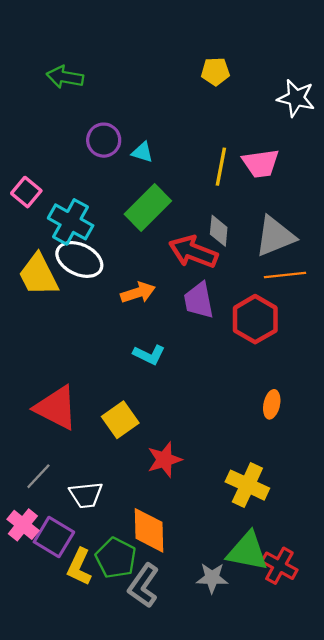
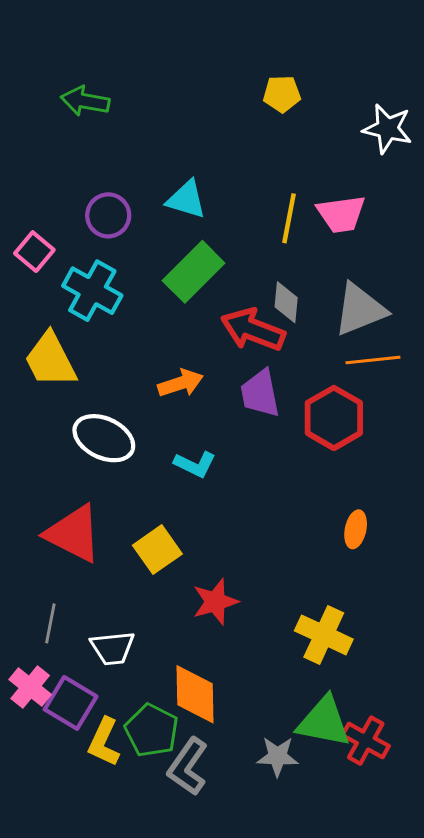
purple circle: (104, 140) -> (108, 215), moved
cyan triangle: (142, 152) -> (186, 199), size x1.4
white ellipse: (79, 259) -> (104, 438), moved
gray line: (38, 476) -> (50, 623), turned -32

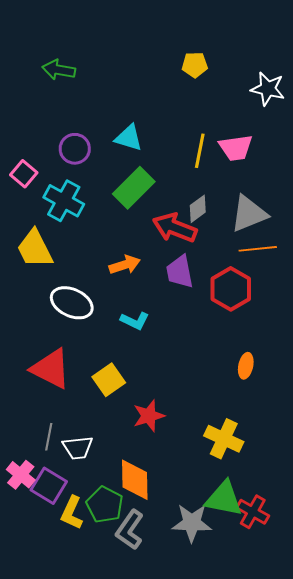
gray diamond: (286, 302) -> (198, 209), turned 48
gray line: (50, 623) -> (49, 437), moved
gray star: (277, 756) -> (192, 523), size x1.4

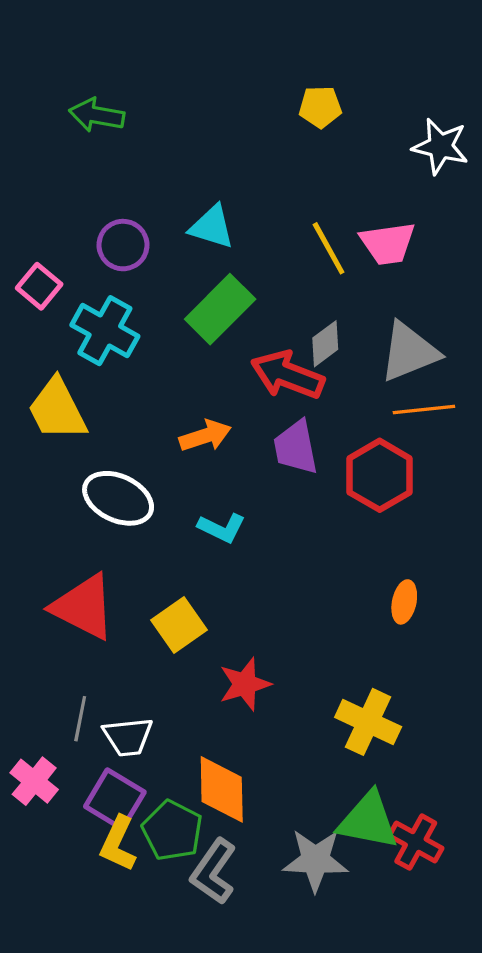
yellow line: (200, 151) -> (329, 248), turned -40
purple square: (49, 486) -> (115, 799), moved

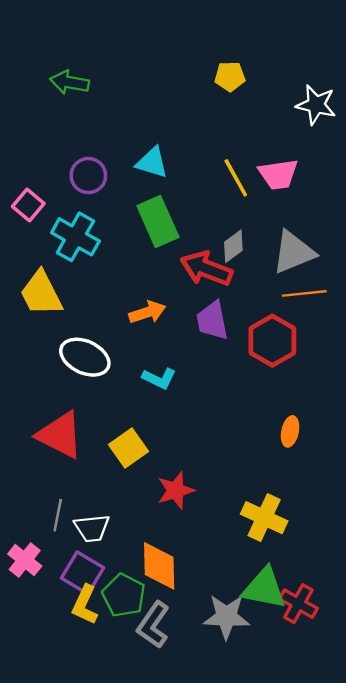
green rectangle: (220, 309) -> (158, 222), turned -69

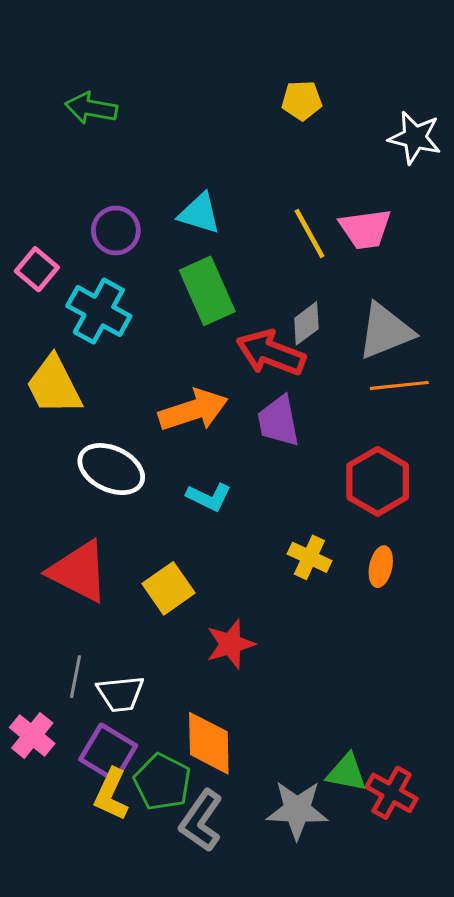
orange arrow: (147, 312) -> (193, 410), size x1.4
red hexagon: (272, 341) -> (378, 481), moved
yellow cross: (264, 518) -> (309, 557), moved, size x0.7
green triangle: (264, 588) -> (347, 773), size x0.7

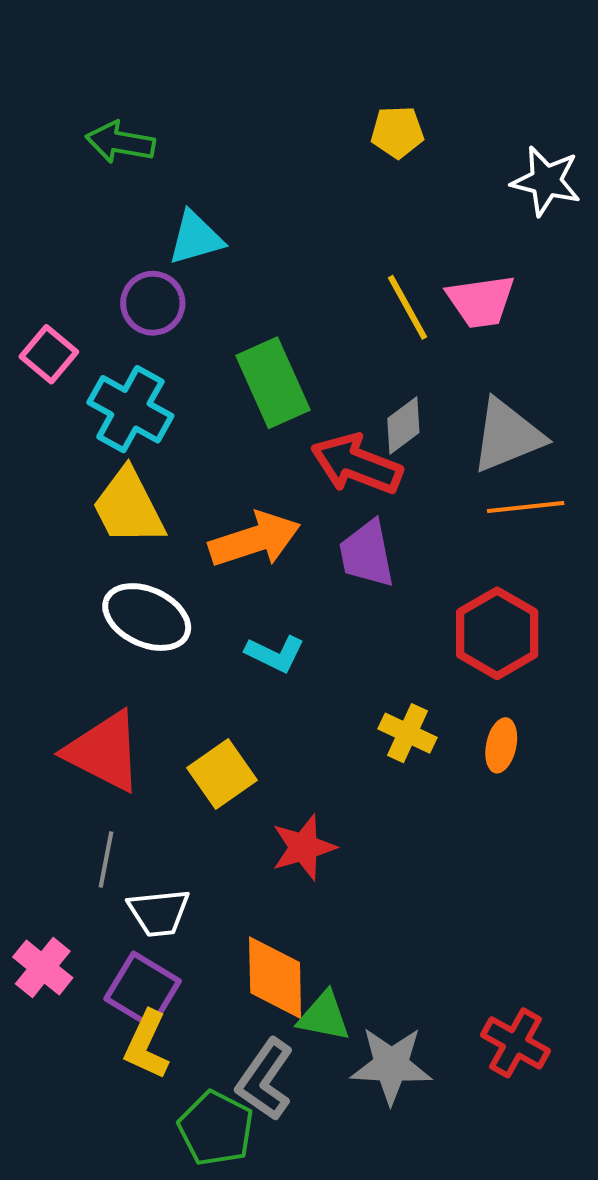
cyan triangle: (200, 213) -> (196, 238), moved, turned -33
yellow trapezoid: (54, 385) -> (128, 507), moved
gray line: (76, 677) -> (106, 859), moved
green triangle: (347, 773) -> (324, 1016), moved
green pentagon: (162, 782) -> (216, 1128), moved

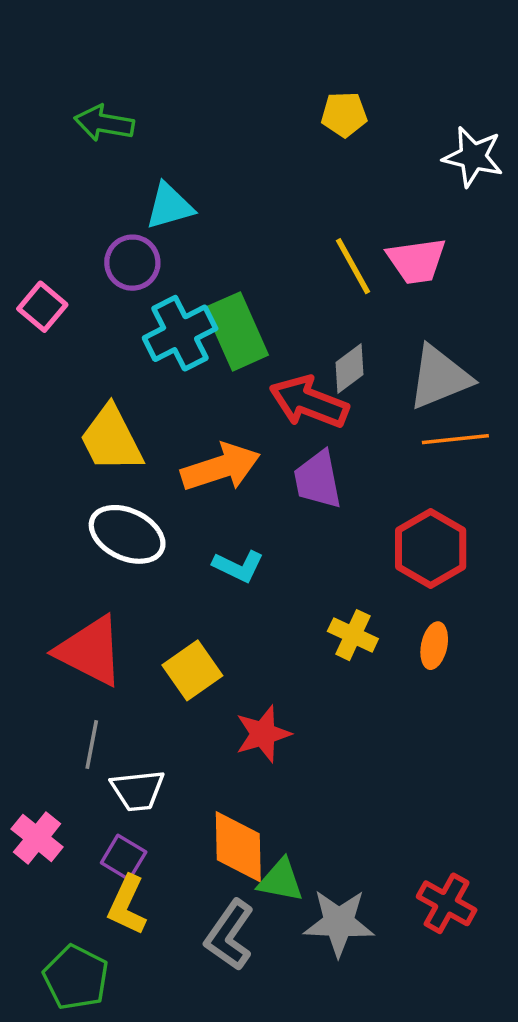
cyan cross: (130, 409) -> (180, 333), moved, turned 34
purple square: (143, 990) -> (124, 857), size x0.7
green pentagon: (216, 1128) -> (76, 977), moved

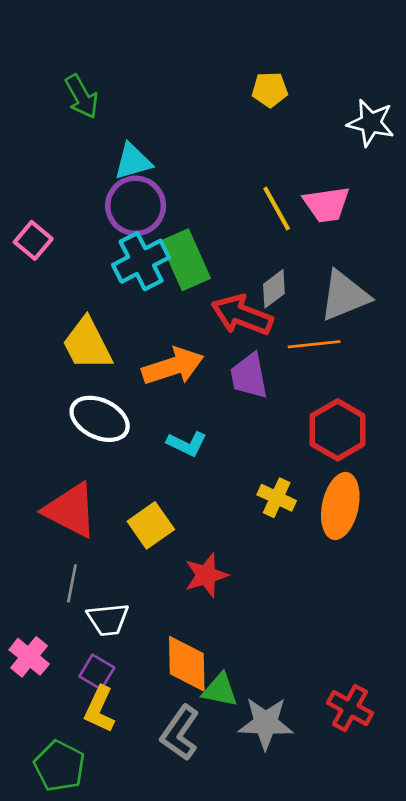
green arrow: (104, 123) -> (82, 97), turned -129
purple circle: (132, 263) -> (136, 206), moved, size x1.4
orange line: (455, 439) -> (314, 344), moved
orange ellipse: (434, 646) -> (340, 506), size x1.8

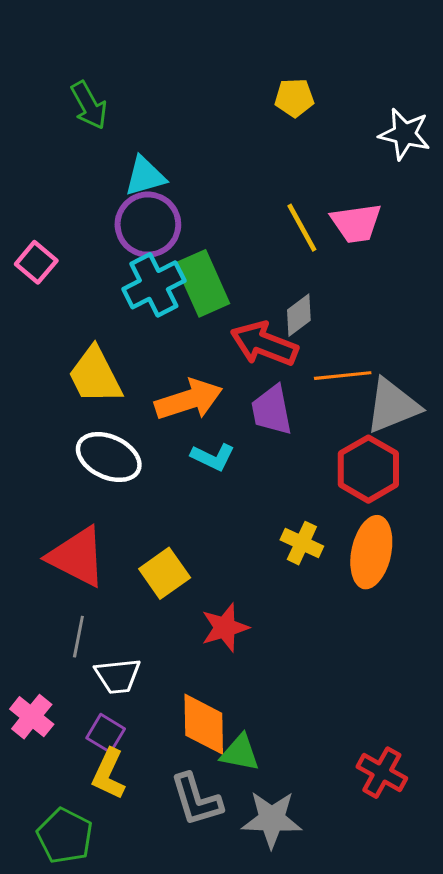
gray triangle: (344, 296) -> (392, 406), moved
cyan L-shape: (187, 444) -> (213, 457), moved
gray star: (266, 723) -> (272, 819), moved
gray L-shape: (180, 733) -> (196, 800), turned -52

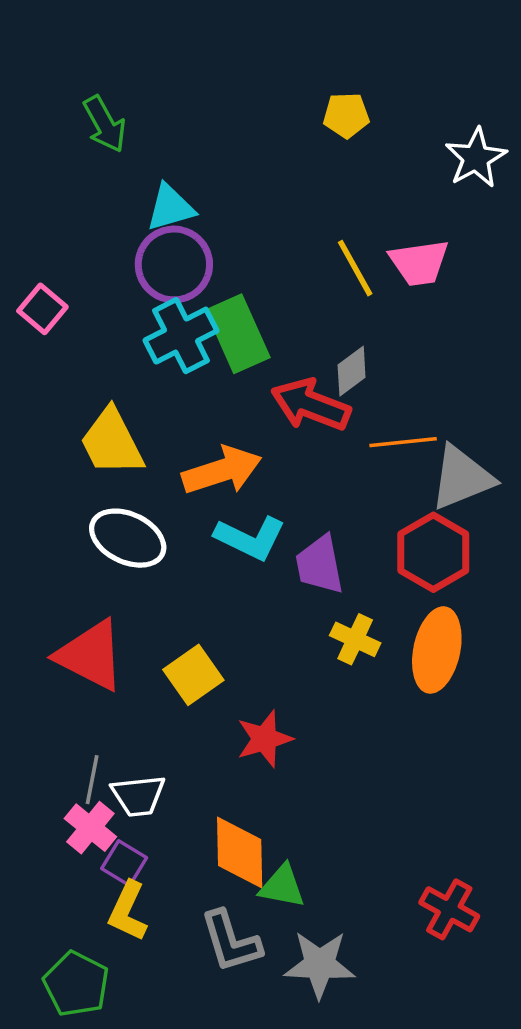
white star: (405, 134) -> (476, 158), turned 30
purple trapezoid: (272, 410) -> (320, 565), moved
cyan L-shape: (213, 457) -> (250, 538), size x1.4
gray line: (78, 637) -> (92, 780), moved
pink cross: (32, 717) -> (90, 828), moved

